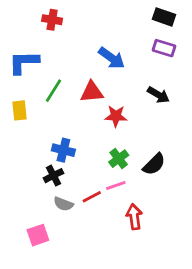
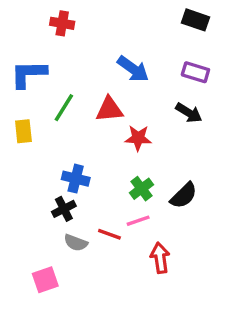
purple rectangle: (164, 48) -> (195, 72), moved
red line: (92, 197) -> (109, 234), turned 48

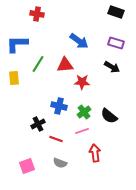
blue cross: (76, 179) -> (59, 106), moved
black semicircle: (184, 195) -> (109, 116), turned 84
red line: (109, 234) -> (56, 139), moved
gray semicircle: (76, 243) -> (60, 163), moved

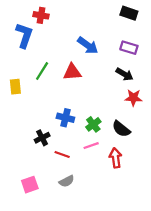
blue L-shape: (17, 44) -> (24, 35), moved, turned 110
red star: (82, 82) -> (133, 98), moved
red arrow: (95, 153) -> (116, 158), moved
gray semicircle: (60, 163) -> (67, 181), turned -48

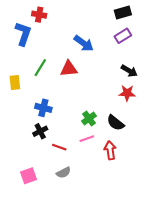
black rectangle: (129, 13) -> (123, 13), turned -35
purple rectangle: (129, 48) -> (123, 36), moved, turned -49
black arrow: (124, 74) -> (129, 71), moved
blue cross: (65, 118) -> (43, 108), moved

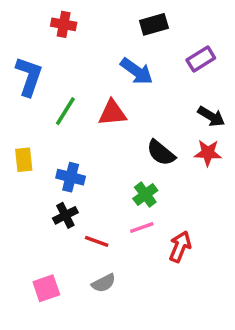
black rectangle: (123, 13) -> (154, 24), moved
blue L-shape: (23, 34) -> (29, 76), moved
yellow rectangle: (15, 82) -> (24, 160), moved
black semicircle: (115, 123) -> (161, 153), moved
red arrow: (110, 150) -> (180, 247), turned 30

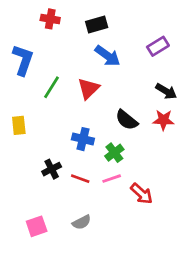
black rectangle: (154, 24) -> (97, 24), moved
red triangle: (112, 113) -> (88, 89), turned -40
blue cross: (71, 177) -> (83, 139), moved
red line: (97, 241) -> (80, 179), moved
red arrow: (180, 247) -> (142, 194), turned 110

